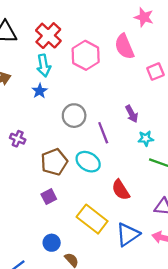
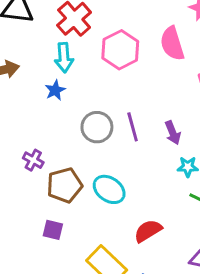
purple line: (103, 133) -> (133, 127), moved
purple cross: (18, 139) -> (33, 160), moved
red semicircle: (121, 190) -> (148, 231), turned 85
purple square: (49, 197) -> (53, 230), turned 35

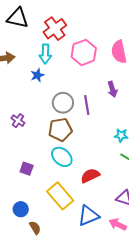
purple arrow: (173, 133) -> (112, 89), moved
brown pentagon: (65, 185) -> (60, 130), moved
cyan ellipse: (109, 189) -> (62, 157), moved

